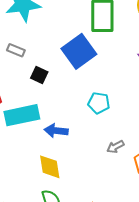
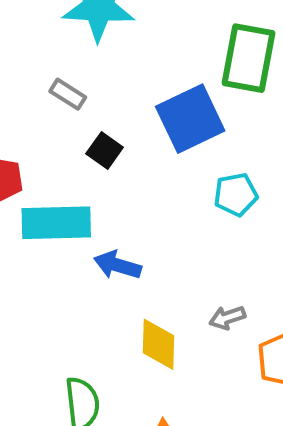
cyan pentagon: (99, 103) -> (236, 195), moved, turned -30
yellow diamond: (50, 167) -> (158, 344), moved

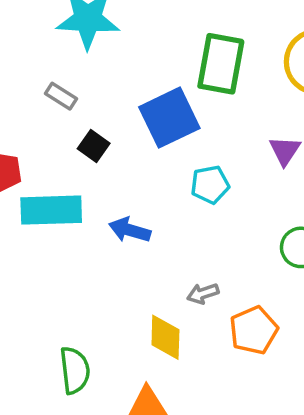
blue arrow: (117, 265) -> (130, 230), moved
yellow diamond: (158, 344) -> (165, 337), moved

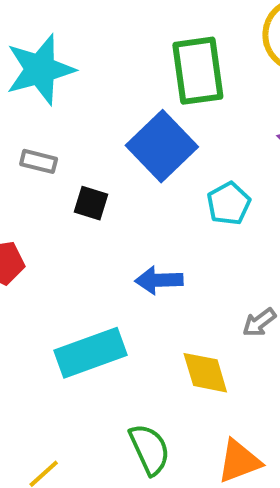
cyan rectangle: (51, 210) -> (91, 353), moved
yellow diamond: (165, 337) -> (205, 373), moved

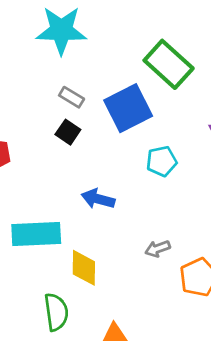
green rectangle: (198, 71) -> (169, 64), turned -57
gray rectangle: (39, 161) -> (72, 97), moved
yellow diamond: (205, 373) -> (84, 268), moved

